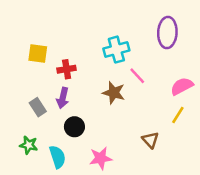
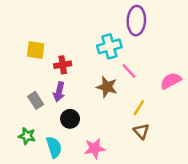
purple ellipse: (167, 33) -> (136, 21), moved
yellow line: (178, 115) -> (139, 108), moved

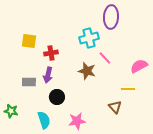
gray rectangle: (36, 100) -> (29, 82), turned -56
yellow line: (139, 108) -> (128, 89), moved, turned 56
green star: (27, 136) -> (11, 111), moved

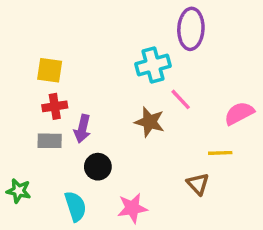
red cross: (51, 53) -> (55, 106), moved

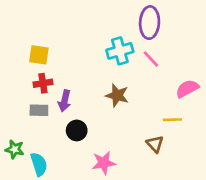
pink line: (181, 99) -> (151, 59), moved
cyan semicircle: (75, 206) -> (39, 164), moved

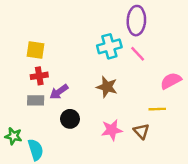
purple arrow: (65, 101) -> (59, 92), turned 42
pink star: (104, 163) -> (112, 130), moved

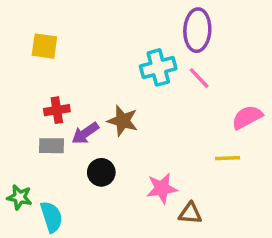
yellow square: (36, 50) -> (44, 46), moved
brown star: (107, 87) -> (123, 121), moved
brown triangle: (141, 131) -> (190, 213), moved, turned -42

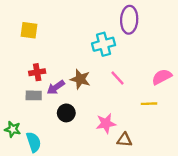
pink line: (199, 78) -> (118, 78), moved

